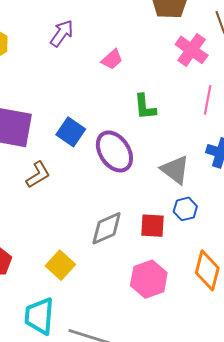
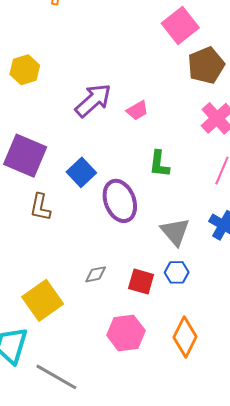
purple arrow: (62, 33) -> (93, 100), moved, size x1.4
brown L-shape: (38, 175) -> (40, 207), turned 120
gray diamond: (107, 228) -> (96, 274), size x0.6
yellow square: (60, 265) -> (43, 300), size x1.4

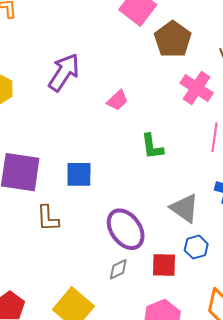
purple arrow: (93, 100) -> (64, 72), moved
blue square: (81, 172) -> (79, 174), turned -32
purple ellipse: (120, 201) -> (126, 229), moved

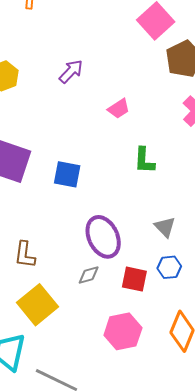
purple arrow: (64, 72) -> (71, 71), size x0.7
gray triangle: (185, 208) -> (165, 227), size x0.7
brown L-shape: (48, 218) -> (25, 255), moved

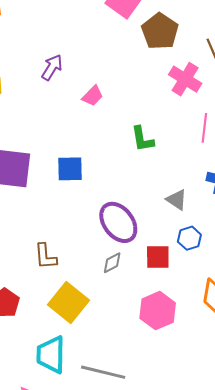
pink trapezoid: (119, 109) -> (93, 96), moved

